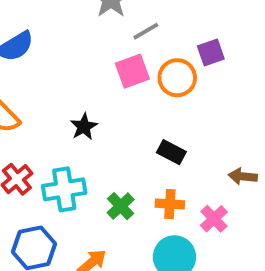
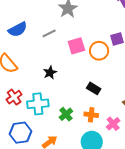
gray line: (146, 31) -> (49, 33), moved

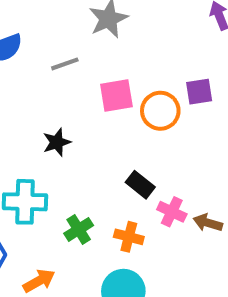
pink cross: (113, 124) -> (172, 212), moved, turned -32

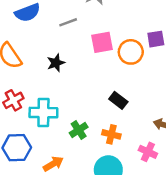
black star: (57, 142) -> (56, 63), moved
pink cross: (172, 212) -> (148, 152), moved

